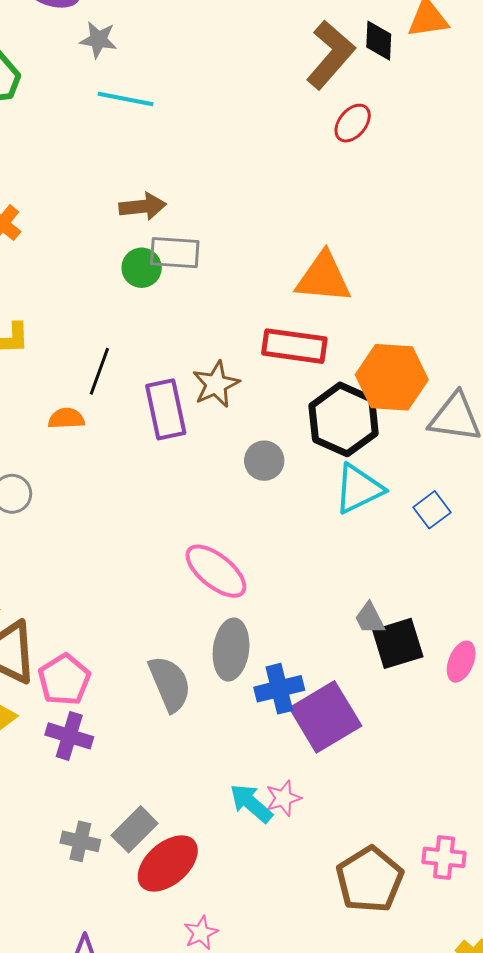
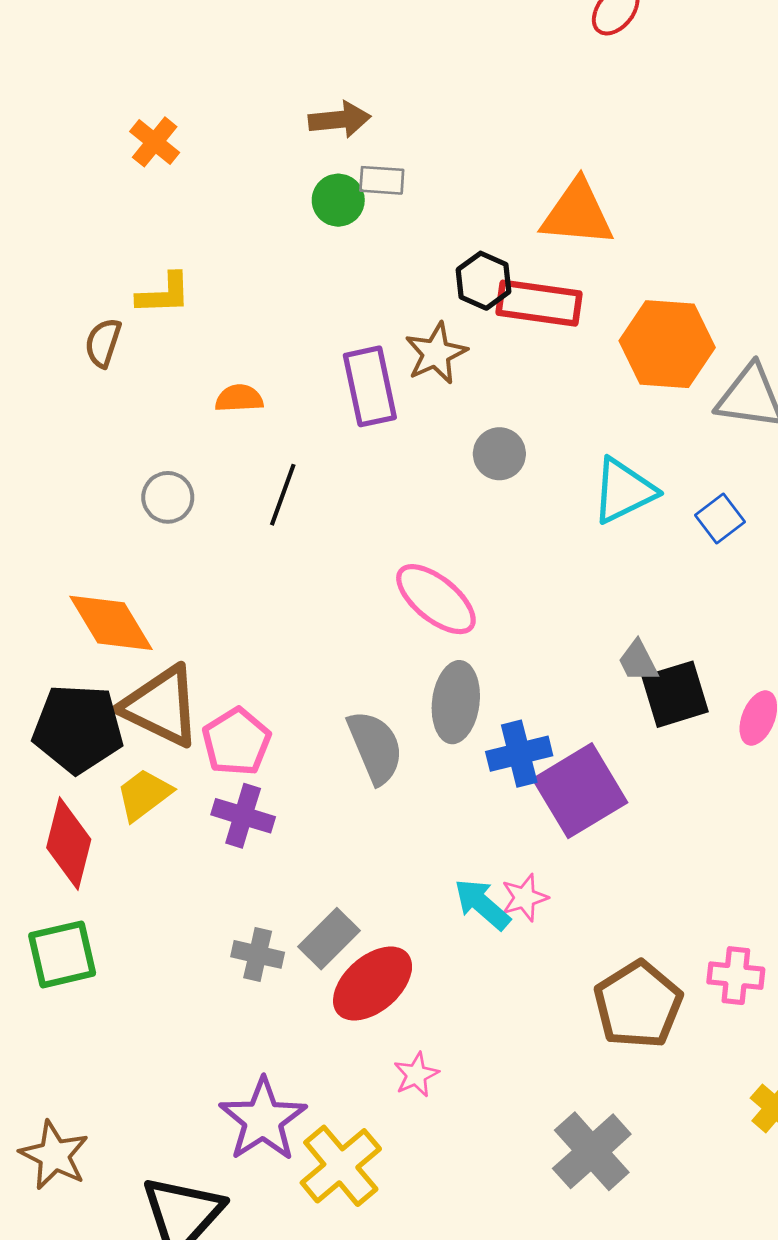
gray rectangle: (175, 253) -> (382, 180), size x0.7
black line: (99, 371) -> (283, 495), moved
black hexagon: (344, 419) -> (484, 281), moved, size x0.6

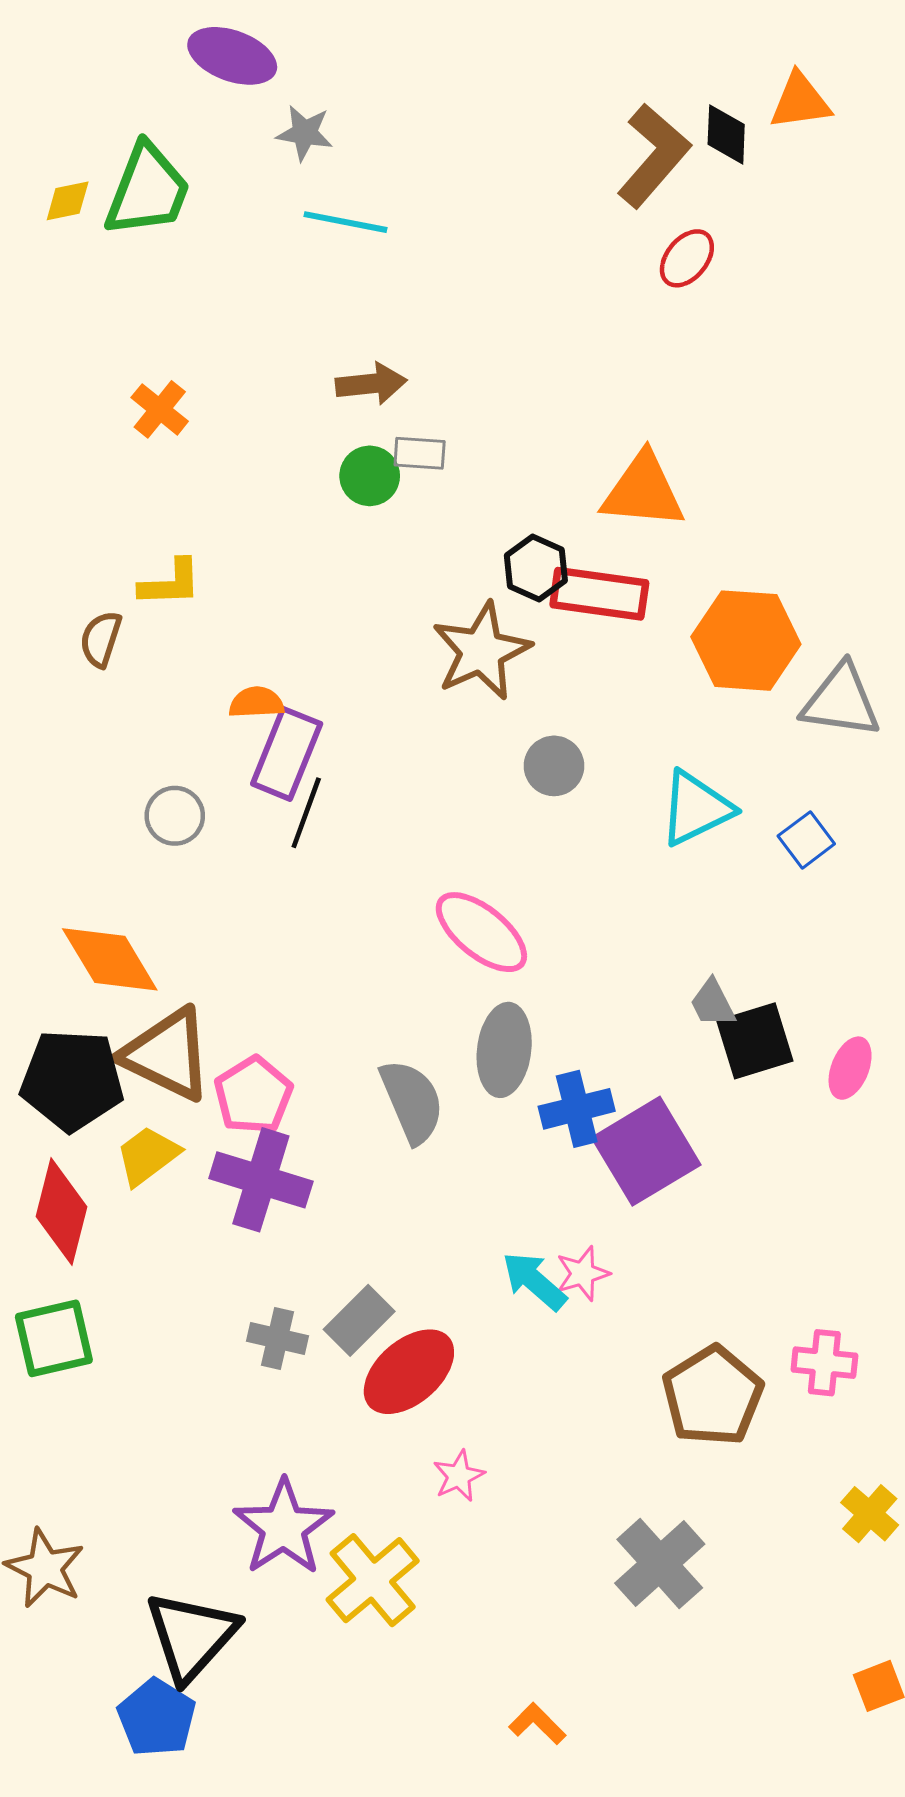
brown star: (436, 353) -> (481, 651), size x1.4
purple rectangle: (370, 386) -> (287, 754), moved, turned 34
purple cross: (243, 816) -> (261, 1180), size x1.4

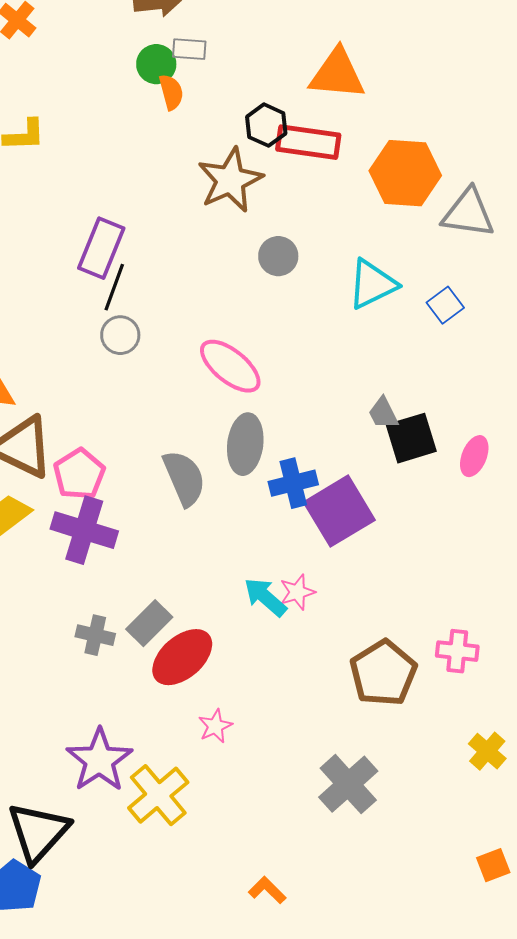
orange semicircle: (256, 702) -> (171, 92), moved, turned 78
gray circle: (175, 816) -> (120, 335), moved

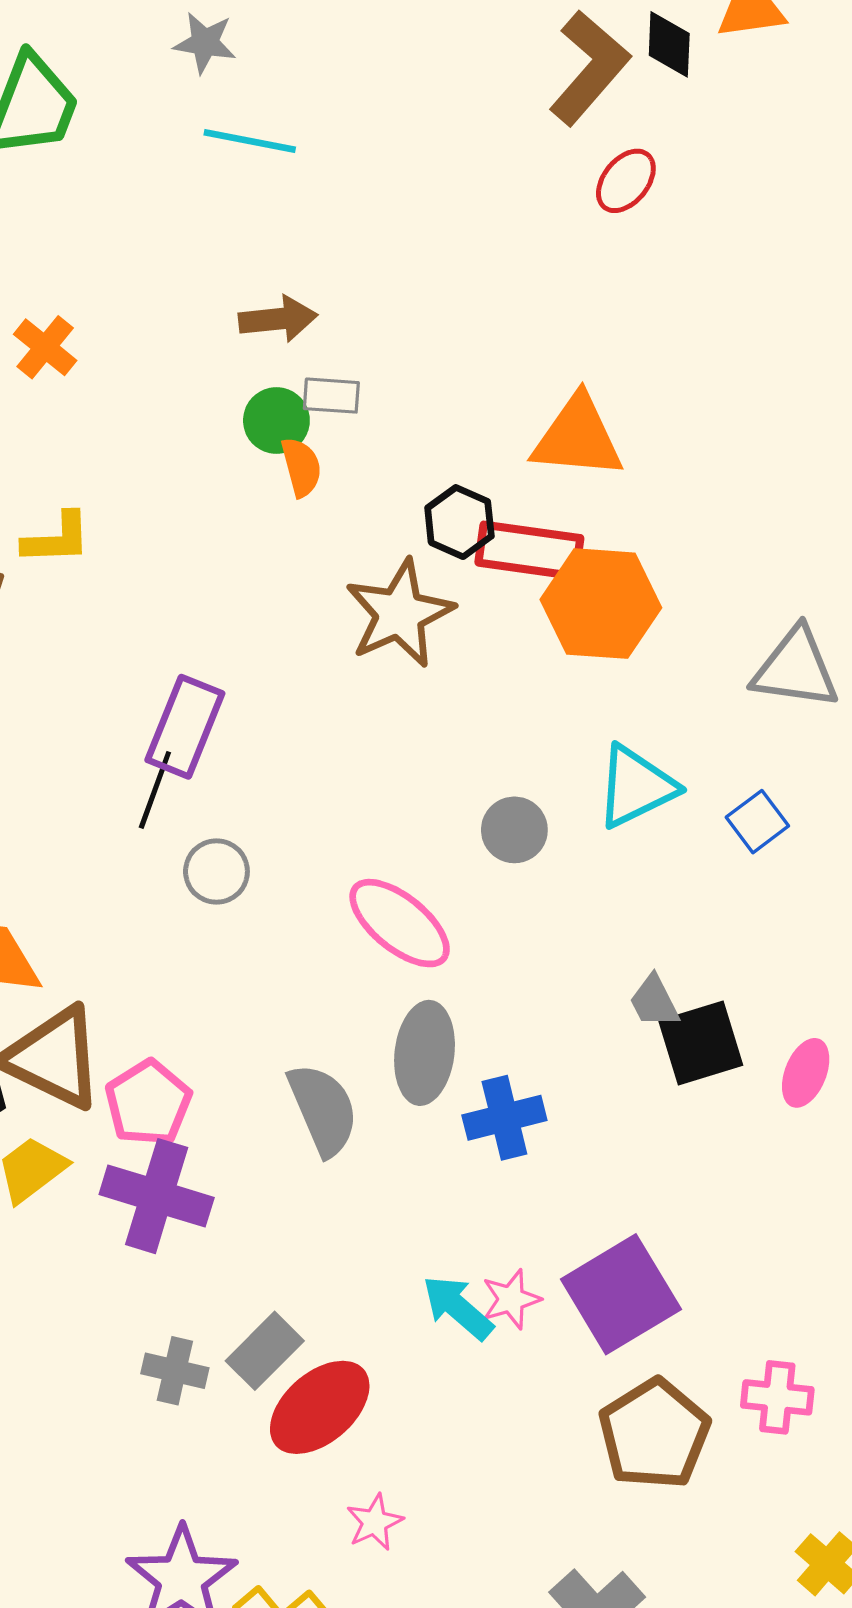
orange hexagon: (405, 173) -> (601, 604), moved
gray circle: (278, 256) -> (514, 830), moved
black line: (114, 287) -> (155, 790), moved
purple square: (339, 511) -> (621, 1294), moved

